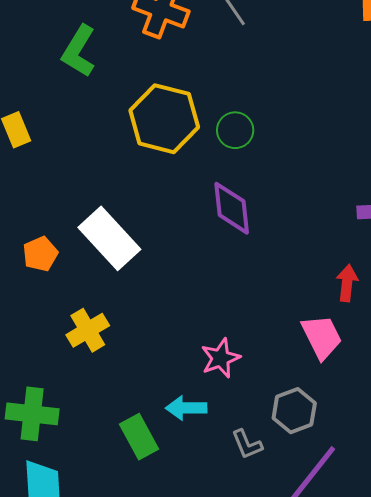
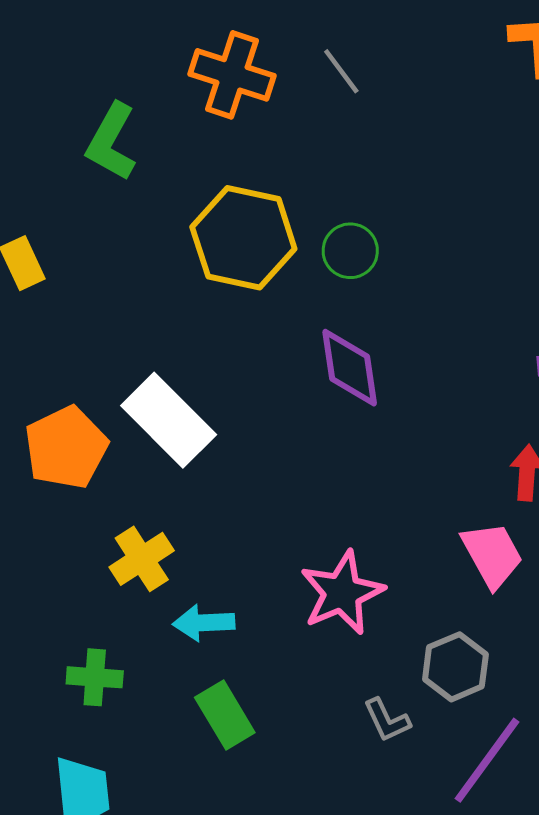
orange pentagon: (40, 254) -> (66, 448), size x1.6
pink star: (221, 358) -> (342, 593), size x1.4
cyan arrow: (186, 408) -> (204, 623), moved
green cross: (32, 414) -> (95, 677), moved, size x0.7

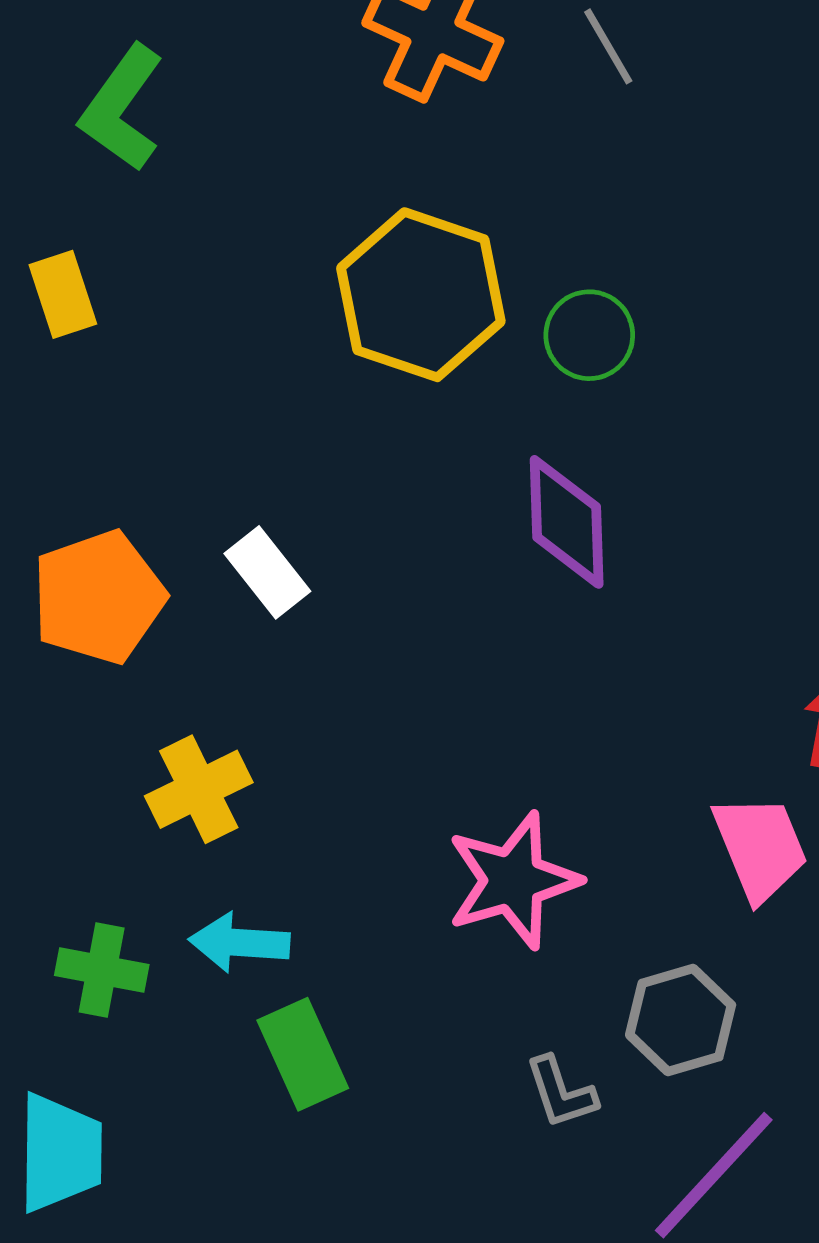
green L-shape: (111, 142) -> (122, 108), moved
white rectangle: (169, 420) -> (267, 572), size x0.6
cyan arrow: (204, 623) -> (239, 943), moved

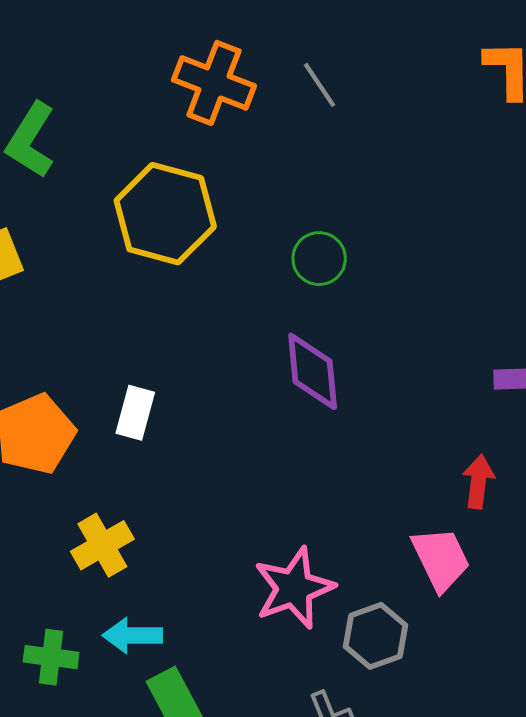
yellow hexagon: (421, 295) -> (165, 214), moved
white rectangle: (267, 572) -> (135, 413), turned 57
gray hexagon: (681, 1020) -> (376, 636), moved

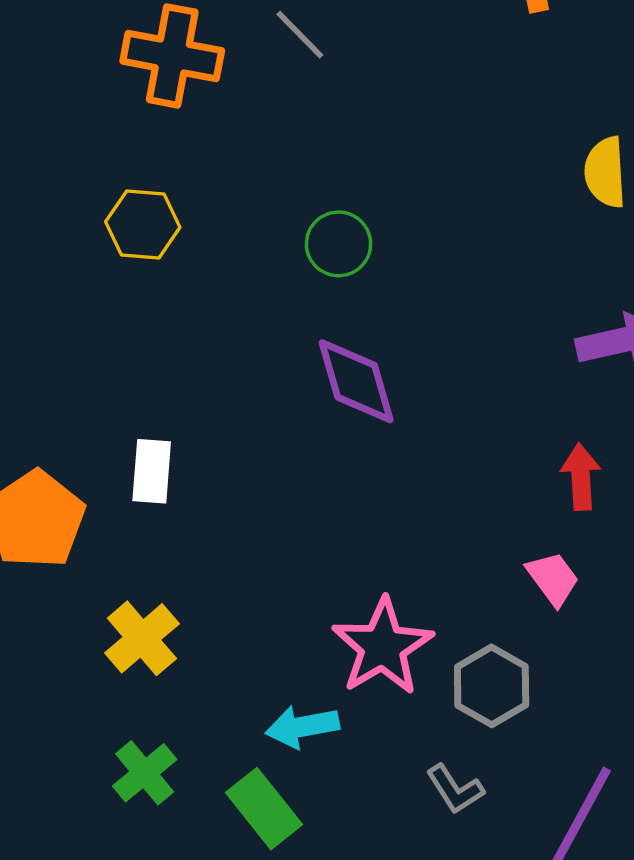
yellow hexagon: (165, 214) -> (143, 224), size x0.6
pink trapezoid: (441, 559) -> (553, 579), size x0.7
cyan arrow: (132, 636) -> (302, 727), moved
green cross: (51, 657) -> (145, 773), moved, turned -36

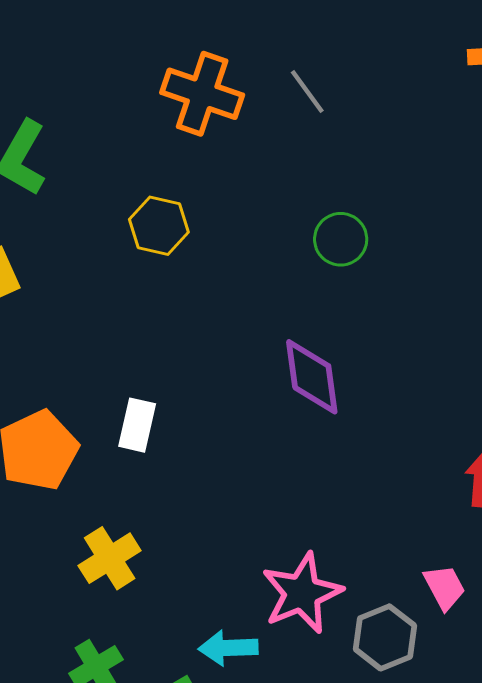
green circle: (339, 244) -> (341, 239), moved
pink trapezoid: (553, 579) -> (444, 587), moved

